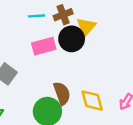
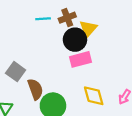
pink rectangle: (44, 46) -> (80, 59), moved
brown semicircle: (62, 93) -> (35, 89), moved

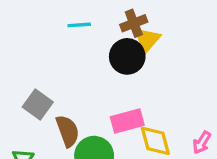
brown cross: (67, 18) -> (134, 23), moved
pink rectangle: (80, 59) -> (127, 121), moved

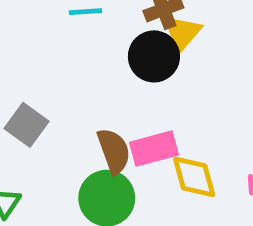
brown semicircle: (68, 131) -> (114, 151), moved

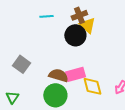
yellow triangle: (182, 33) -> (87, 25), turned -30
brown semicircle: (114, 151) -> (58, 75), turned -54

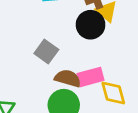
gray square: (21, 64) -> (46, 51), moved

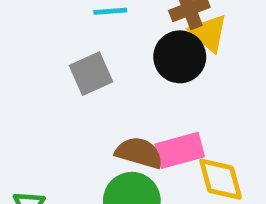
gray square: (46, 51) -> (91, 74), moved, turned 30

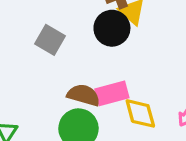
gray square: (91, 74) -> (50, 40), turned -36

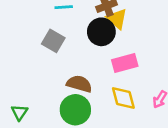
pink rectangle: (112, 93) -> (125, 63), moved

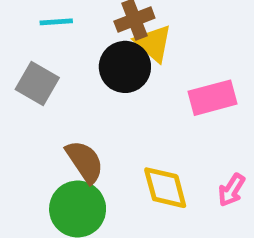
pink rectangle: (125, 63) -> (213, 98), moved
brown semicircle: (79, 84) -> (85, 162), turned 40

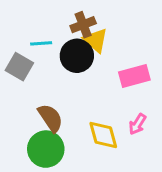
cyan line: (56, 22) -> (41, 43), moved
pink arrow: (232, 190) -> (137, 124), moved

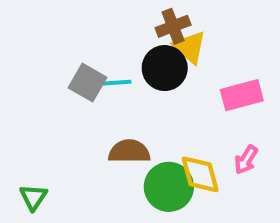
cyan line: (41, 43) -> (117, 83), moved
brown semicircle: (50, 118) -> (129, 151), turned -56
green circle: (46, 149) -> (169, 187), moved

